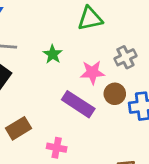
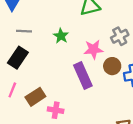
purple rectangle: (78, 104) -> (83, 76), turned 35
pink cross: (57, 148) -> (56, 110), moved

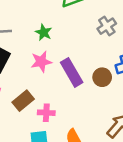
pink star: (93, 49) -> (41, 62), moved
brown circle: (112, 66) -> (102, 77), moved

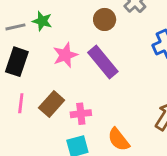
green star: (44, 32) -> (42, 21), moved
brown circle: (102, 77) -> (105, 19), moved

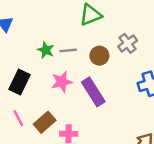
gray line: (15, 27) -> (68, 50), moved
pink line: (21, 103) -> (18, 118), turned -42

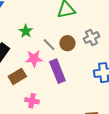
gray line: (68, 50) -> (49, 45), moved, turned 40
brown rectangle: (45, 122) -> (17, 76), moved

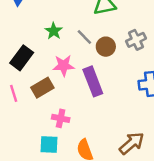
gray line: (49, 45) -> (84, 37), moved

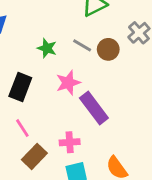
purple rectangle: (93, 81) -> (94, 108), moved
brown rectangle: (42, 88) -> (34, 156), moved
pink cross: (61, 118) -> (70, 142), moved

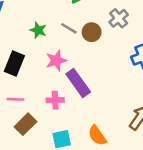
pink line: (22, 128) -> (16, 99), turned -56
pink cross: (70, 142) -> (55, 100), moved

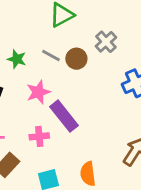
orange semicircle: (97, 135) -> (88, 174), turned 30

